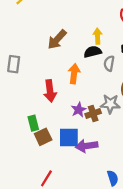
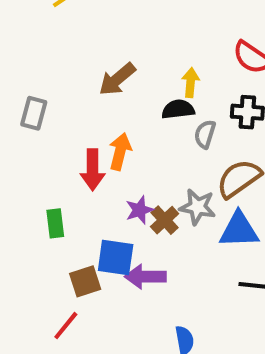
orange arrow: (74, 74) -> (120, 152), moved
brown cross: (93, 114) -> (165, 220), turned -32
brown square: (43, 137) -> (85, 281), moved

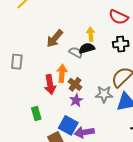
gray semicircle: (205, 134) -> (76, 52), moved, turned 112
brown cross: (165, 220) -> (75, 84), moved
blue square: (116, 258) -> (68, 125), turned 30

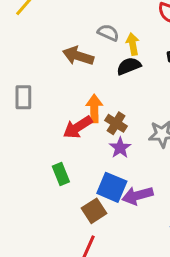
brown arrow: (55, 38) -> (78, 56), turned 72
gray semicircle: (76, 52) -> (108, 33), moved
red arrow: (50, 85) -> (78, 127), turned 72

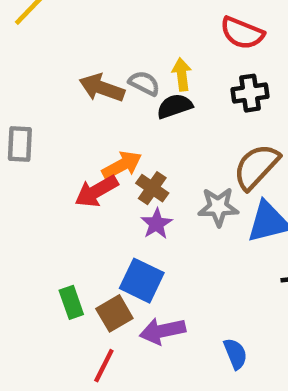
gray semicircle: (108, 33) -> (144, 83), moved
orange arrow: (94, 108) -> (122, 165), turned 60
green rectangle: (61, 174) -> (71, 302), moved
purple arrow: (137, 195) -> (162, 331), moved

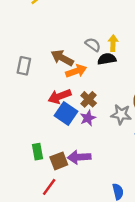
brown arrow: (102, 88) -> (62, 58), moved
orange arrow: (122, 165) -> (76, 71), moved
blue square: (142, 281) -> (66, 114), moved
purple arrow: (162, 331) -> (79, 157), moved

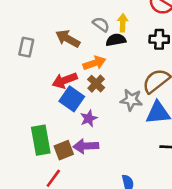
orange arrow: (76, 71) -> (94, 63), moved
purple star: (88, 118) -> (89, 118), moved
green rectangle: (37, 152) -> (41, 140), size x1.6

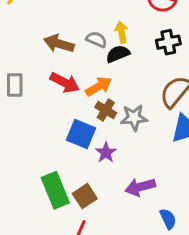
brown arrow: (68, 39) -> (59, 44), moved
red arrow: (65, 80) -> (65, 83), moved, turned -120
gray star: (131, 100) -> (134, 118), moved
purple arrow: (86, 146) -> (140, 187), moved

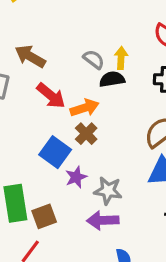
brown arrow: (59, 44) -> (30, 56), moved
gray star: (134, 118) -> (108, 191), moved

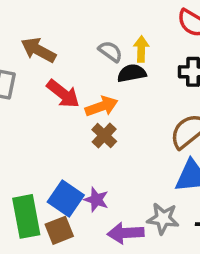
blue square: (55, 152) -> (66, 199), moved
purple star: (76, 177) -> (96, 200), moved, turned -30
gray star: (108, 191) -> (163, 219), moved

